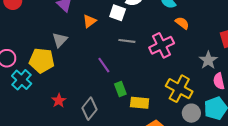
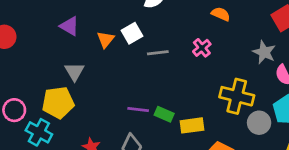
white square: (118, 13) -> (132, 33), moved, turned -35
pink cross: (162, 45) -> (202, 48), size x0.6
purple line: (104, 65) -> (138, 110), moved, turned -35
green rectangle: (120, 89) -> (164, 114), turned -32

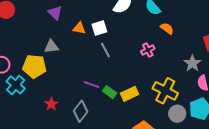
orange triangle: (106, 39) -> (79, 28), turned 48
gray line: (158, 53) -> (105, 50), moved, turned 56
gray triangle: (74, 72) -> (51, 47), turned 42
yellow rectangle: (192, 125) -> (130, 94), moved, turned -30

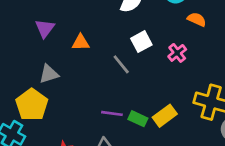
purple triangle: (55, 13) -> (45, 28), turned 35
white square: (99, 28) -> (141, 42), moved
yellow pentagon: (34, 66) -> (32, 105), turned -30

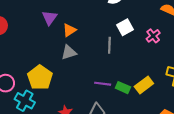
orange triangle: (81, 42) -> (69, 30), moved, turned -32
gray line: (121, 64) -> (109, 45), turned 42
gray triangle: (49, 74) -> (69, 52), moved

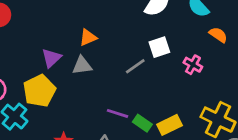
purple triangle: (50, 18) -> (51, 58), moved
pink cross: (153, 36) -> (193, 65), turned -32
gray line: (109, 45) -> (135, 66), turned 42

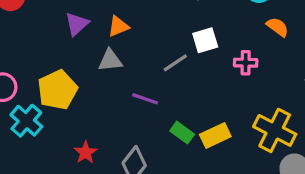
purple triangle: (51, 58) -> (77, 24), moved
pink cross: (193, 65) -> (246, 63), turned -30
purple line: (117, 113) -> (145, 99), moved

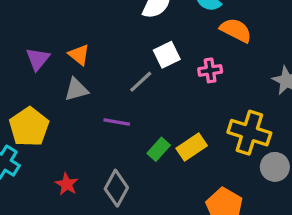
orange triangle: (118, 26) -> (79, 55), turned -50
orange semicircle: (277, 27) -> (236, 30), size x1.4
green rectangle: (182, 133) -> (159, 149), turned -75

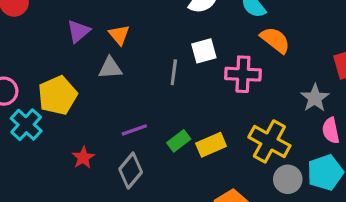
pink cross: (210, 70) -> (243, 74), size x1.5
gray line: (141, 82) -> (174, 72), turned -50
purple line: (117, 122) -> (134, 130), moved, turned -40

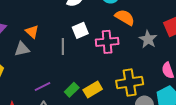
orange triangle: (119, 35) -> (32, 32), moved
gray star: (315, 98) -> (148, 39), moved
yellow cross: (269, 141) -> (130, 82), turned -30

